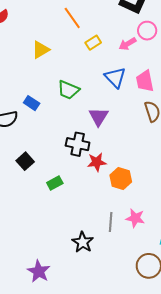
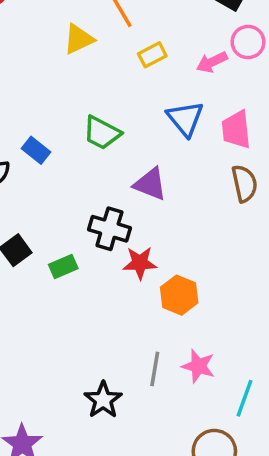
yellow triangle: (41, 50) -> (79, 39), moved
purple triangle: (99, 117) -> (150, 184), turned -45
green rectangle: (55, 183) -> (63, 266), moved

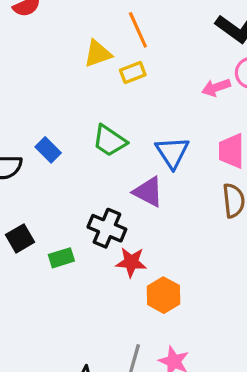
yellow rectangle: (152, 55) -> (133, 73), moved
blue triangle: (185, 119) -> (172, 152), moved

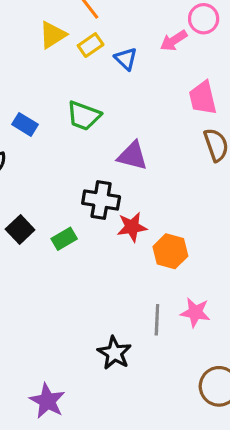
blue rectangle: (48, 150) -> (25, 124), moved
blue triangle: (172, 152) -> (126, 59), moved, size x0.7

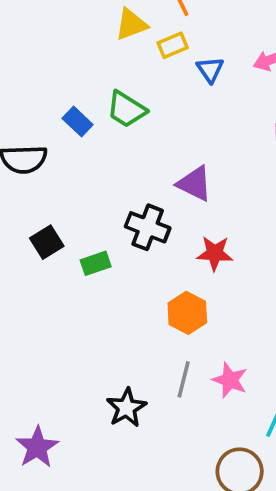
green trapezoid: (84, 116) -> (126, 109), moved
red star: (132, 227) -> (215, 253), moved
orange hexagon: (170, 251) -> (187, 313), moved

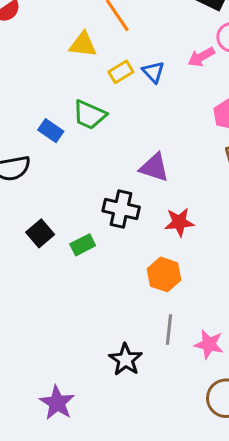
yellow triangle: (131, 24) -> (83, 45), turned 36
yellow rectangle: (173, 45) -> (121, 72), moved
pink star: (230, 380) -> (209, 344), moved

